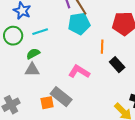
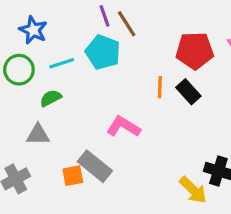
cyan pentagon: (79, 24) -> (103, 52), moved, turned 30
black rectangle: (117, 65) -> (188, 92), moved
gray triangle: (32, 70) -> (38, 135), moved

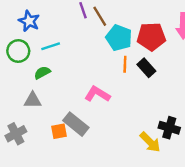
cyan pentagon: (103, 52) -> (119, 38), moved

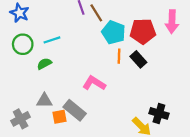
blue star: (29, 21) -> (19, 13), moved
gray triangle: (33, 100) -> (44, 100), moved

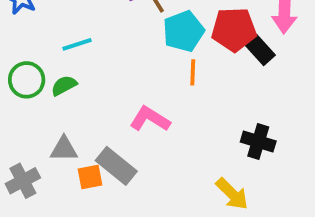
cyan pentagon: (114, 32) -> (183, 31), turned 30
green circle: (23, 44) -> (27, 80), moved
black rectangle: (138, 59) -> (260, 50), moved
black cross: (159, 113) -> (258, 142), moved

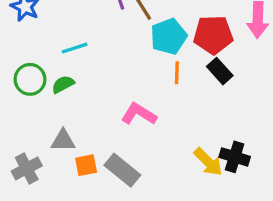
black rectangle: (260, 50) -> (220, 71), moved
black cross: (258, 142) -> (235, 157), moved
gray rectangle: (116, 166) -> (122, 170), moved
yellow arrow: (232, 194) -> (208, 162), moved

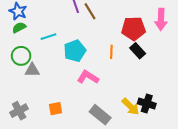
cyan pentagon: (169, 36) -> (75, 51), moved
green semicircle: (63, 84) -> (19, 27), moved
gray triangle: (63, 140) -> (32, 70), moved
gray rectangle: (122, 170) -> (100, 115), moved

